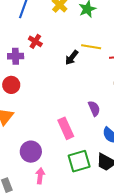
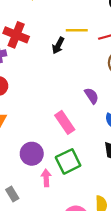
red cross: (35, 41) -> (16, 35), size x1.6
green square: (79, 161) -> (68, 161), moved

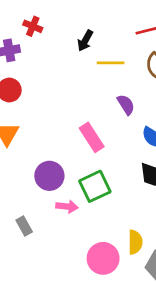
yellow line: (77, 30) -> (111, 63), moved
red cross: (16, 35) -> (33, 26), size x0.6
pink arrow: (46, 178) -> (67, 207), turned 98

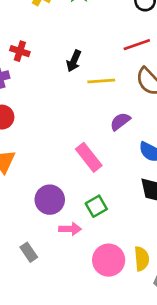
purple semicircle: (126, 105) -> (120, 121), turned -90
green square: (95, 186) -> (96, 206), size x0.7
pink circle: (103, 258) -> (109, 260), moved

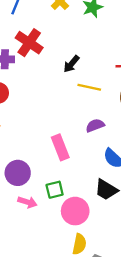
red cross: (20, 51) -> (29, 43), size x1.6
pink circle: (109, 260) -> (75, 211), moved

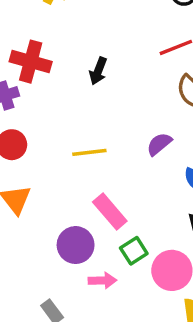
yellow line: (89, 87) -> (89, 152), moved
pink rectangle: (60, 147) -> (110, 211), moved

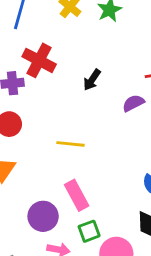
purple semicircle: (159, 144) -> (133, 103), moved

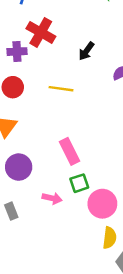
yellow line: (71, 144) -> (61, 89), moved
purple circle: (43, 216) -> (19, 167), moved

